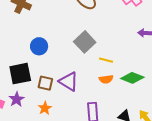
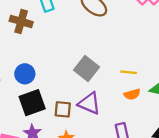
gray square: (85, 42) -> (86, 69), moved
blue circle: (39, 46) -> (25, 74), moved

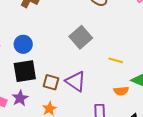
gray square: (86, 69) -> (81, 37), moved
orange semicircle: (132, 94) -> (121, 91), moved

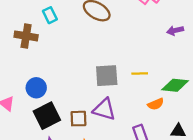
gray square: (81, 37) -> (107, 76), moved, turned -35

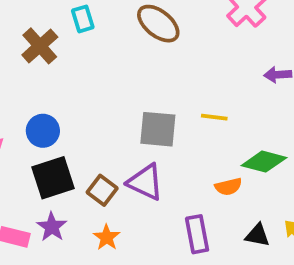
brown cross: (26, 36) -> (40, 46), turned 30
yellow line: (140, 73) -> (214, 117), moved
brown square: (78, 119) -> (102, 190), turned 30

